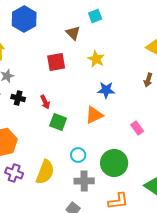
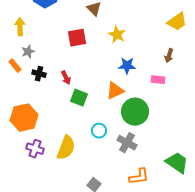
pink rectangle: (137, 128) -> (158, 80), moved, turned -48
green circle: (114, 163) -> (135, 112), moved
gray cross: (84, 181) -> (127, 143), moved, turned 30

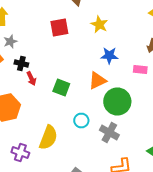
red arrow: (66, 78) -> (31, 78), moved
purple cross: (35, 149) -> (20, 152), moved

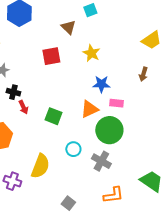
pink rectangle: (140, 70) -> (116, 103), moved

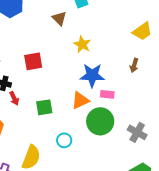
red square: (51, 56) -> (33, 61), moved
blue star: (101, 84) -> (92, 75), size x1.4
green square: (53, 116) -> (44, 107), turned -30
gray cross: (101, 161) -> (137, 132), moved

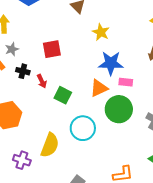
red arrow: (14, 98) -> (42, 81), moved
green square: (44, 107) -> (63, 95), turned 36
cyan circle: (64, 140) -> (83, 128), size x1.6

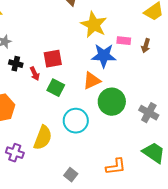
yellow star: (101, 32) -> (94, 25), size x1.5
red square: (52, 49) -> (53, 59), moved
pink rectangle: (126, 82) -> (124, 41), moved

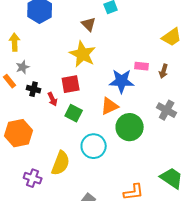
yellow star: (94, 25) -> (83, 54), moved
gray cross: (149, 113) -> (167, 110), moved

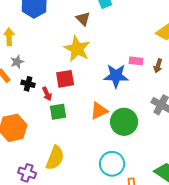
orange triangle: (110, 106) -> (99, 111), moved
green square: (74, 113) -> (58, 112), moved, turned -36
cyan circle: (94, 146) -> (112, 164), moved

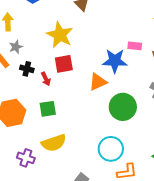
yellow star: (77, 49) -> (60, 35), moved
orange triangle: (99, 111) -> (98, 82), moved
green square: (58, 112) -> (48, 109), moved
yellow semicircle: (55, 158) -> (54, 143), turned 50

